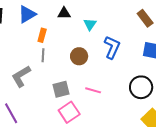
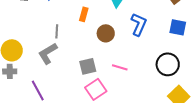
orange rectangle: (42, 35) -> (84, 14), moved
gray line: (43, 55) -> (57, 31), moved

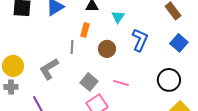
blue square: (178, 27) -> (179, 43), turned 30
gray line: (57, 31) -> (72, 47), moved
gray square: (88, 66) -> (89, 82), turned -36

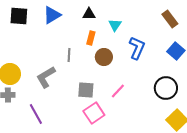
orange rectangle: (85, 30) -> (91, 38), moved
gray square: (89, 82) -> (86, 90), turned -36
pink line: (121, 83) -> (118, 91), turned -63

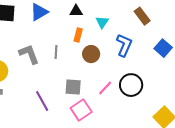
brown rectangle: (170, 19) -> (142, 16), moved
gray L-shape: (46, 77) -> (29, 54), moved, turned 100
black circle: (166, 88) -> (131, 85), moved
purple line: (36, 114) -> (42, 101), moved

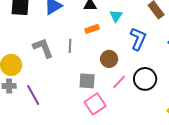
orange rectangle: (78, 35) -> (92, 29), turned 56
brown circle: (91, 54) -> (109, 59), moved
purple line: (42, 101) -> (33, 95), moved

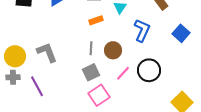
gray line: (70, 46) -> (91, 48), moved
gray L-shape: (43, 48) -> (47, 52), moved
gray square: (87, 81) -> (91, 72), turned -30

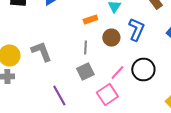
brown circle: (113, 50) -> (111, 38), moved
purple line: (37, 86) -> (59, 96), moved
pink square: (99, 95) -> (107, 94), moved

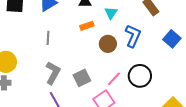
gray line: (85, 48) -> (48, 38), moved
gray L-shape: (41, 52) -> (53, 73), moved, turned 50

